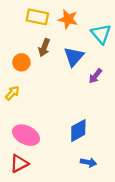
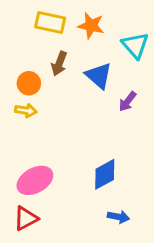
blue triangle: (74, 57) -> (99, 76), turned -30
yellow arrow: (12, 93) -> (26, 111), moved, turned 56
pink ellipse: (26, 135) -> (35, 180), turned -55

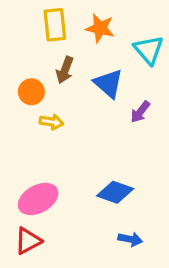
yellow rectangle: (50, 23) -> (55, 25), turned 72
yellow arrow: (26, 111) -> (51, 122), moved
blue diamond: (105, 174) -> (115, 192), turned 48

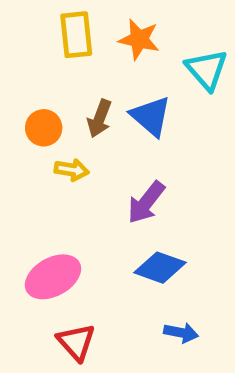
brown arrow: (65, 70) -> (100, 119), moved
purple arrow: (140, 112) -> (146, 202), moved, size x1.4
red triangle: (28, 241) -> (76, 342), moved, turned -44

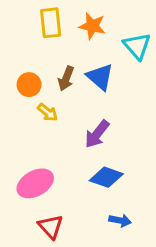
yellow arrow: (72, 170) -> (48, 112), turned 30

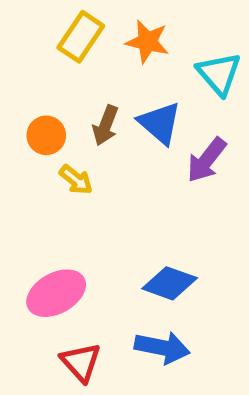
yellow rectangle: (51, 23) -> (81, 37), turned 40
purple arrow: (97, 134) -> (207, 160), moved
blue arrow: (120, 220) -> (162, 347), moved, size x1.5

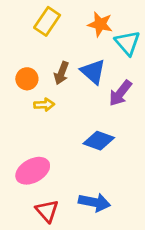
orange star: (147, 42) -> (100, 24), moved
yellow arrow: (76, 180) -> (44, 105), turned -42
blue diamond: (170, 283) -> (99, 141), moved

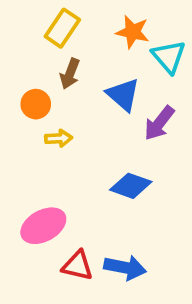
brown arrow: (61, 73) -> (70, 74), moved
red triangle: (47, 211) -> (78, 266), moved, turned -35

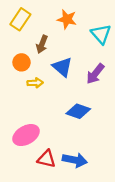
yellow rectangle: (62, 28) -> (20, 19), moved
orange star: (133, 32) -> (67, 19), moved
blue triangle: (123, 95) -> (62, 67), moved

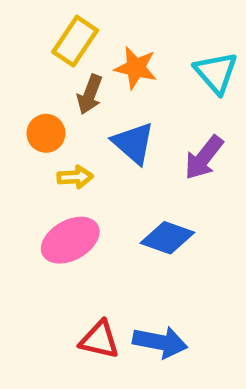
yellow rectangle: (20, 19) -> (75, 41), moved
orange star: (67, 19) -> (136, 68), moved
pink ellipse: (26, 135) -> (70, 240), moved

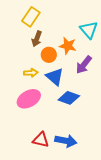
orange star: (136, 68) -> (68, 46), moved
orange circle: (46, 133) -> (49, 55), moved
blue triangle: (133, 143) -> (55, 77), moved

